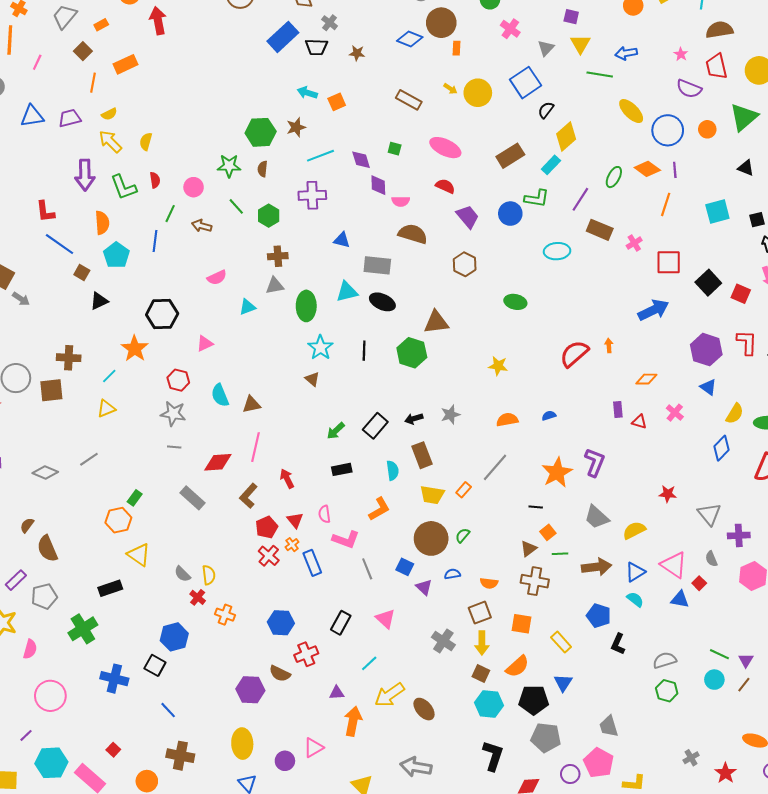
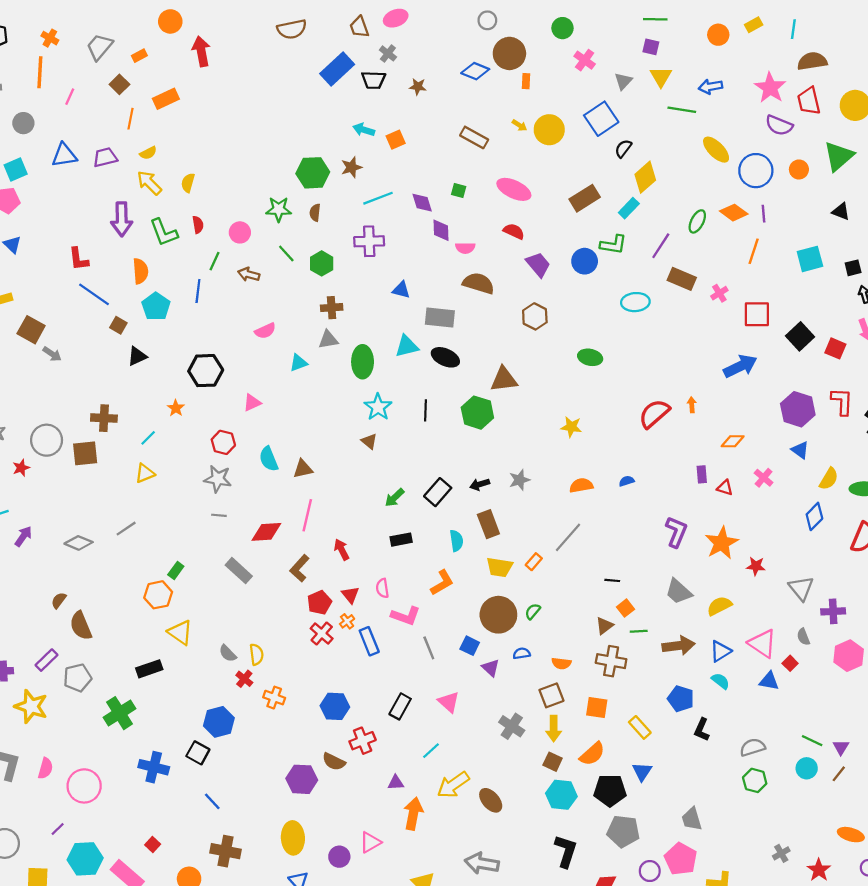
pink star: (681, 54) -> (770, 88), size x2.0
orange star: (135, 349) -> (176, 408), size x0.6
orange star: (557, 472) -> (722, 543), moved
pink semicircle: (30, 649) -> (45, 768), moved

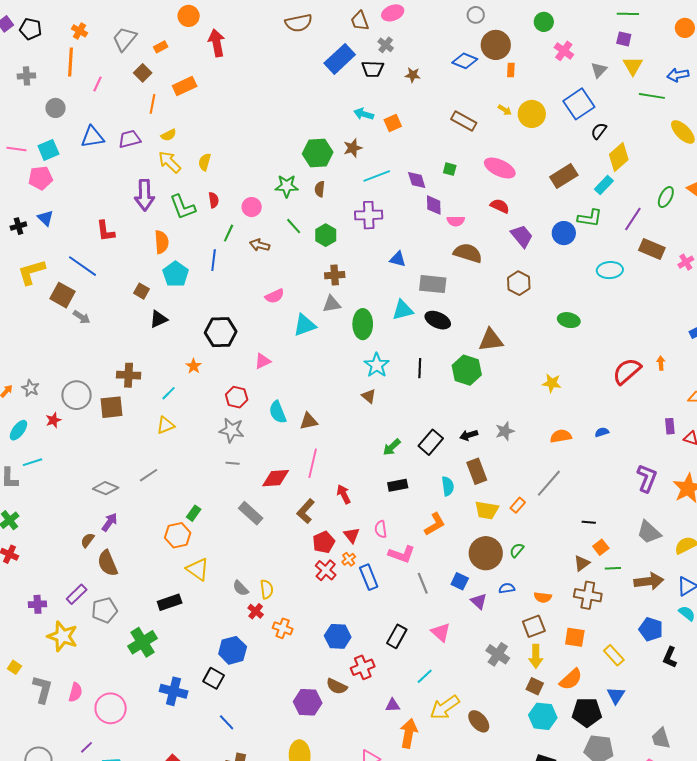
blue line: (94, 294) -> (83, 266), moved
cyan triangle: (298, 363) -> (305, 325), size x1.4
purple arrow: (23, 536) -> (110, 522), moved

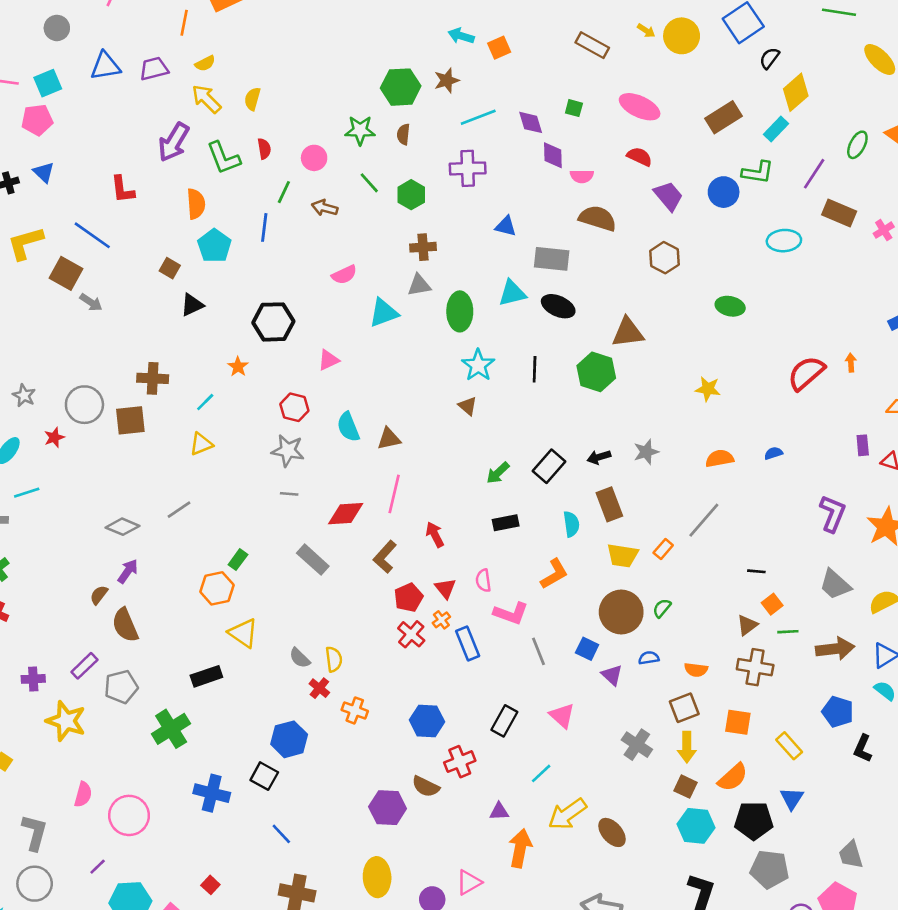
purple arrow: (145, 195) -> (174, 142), turned 32
gray L-shape: (42, 689) -> (35, 832), moved

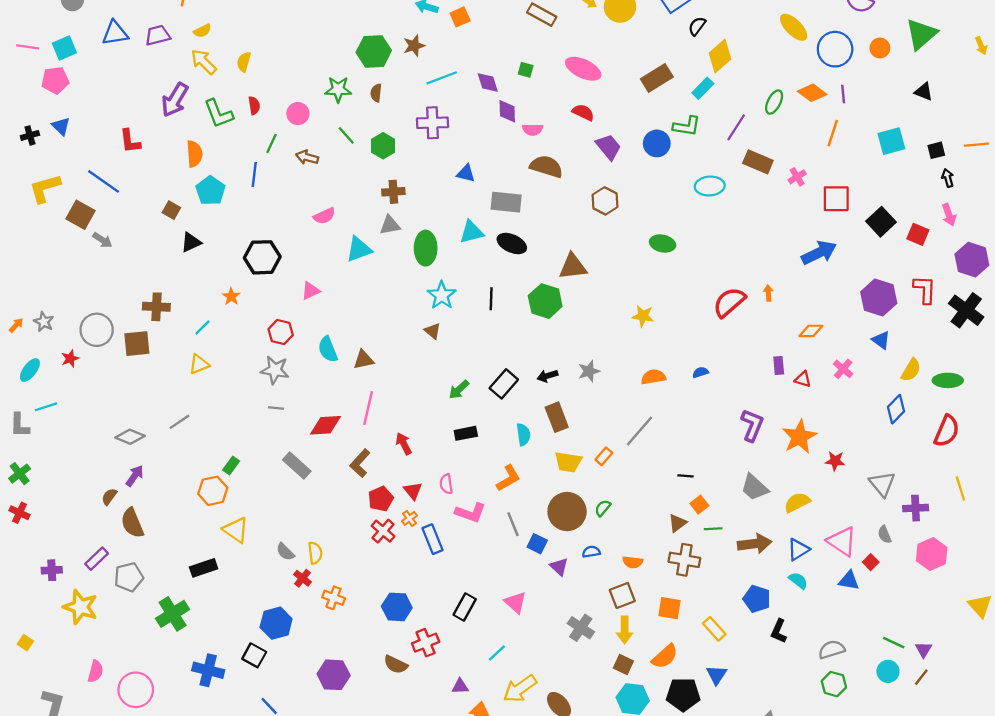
gray line: (539, 651) -> (513, 524), moved
purple hexagon: (388, 808) -> (334, 675), moved

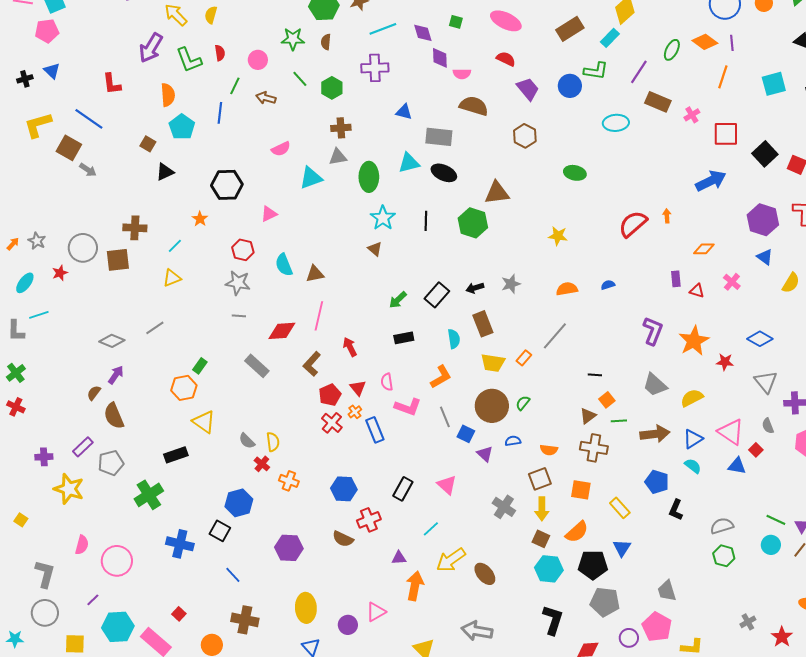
blue diamond: (896, 409) -> (760, 339), moved, turned 75

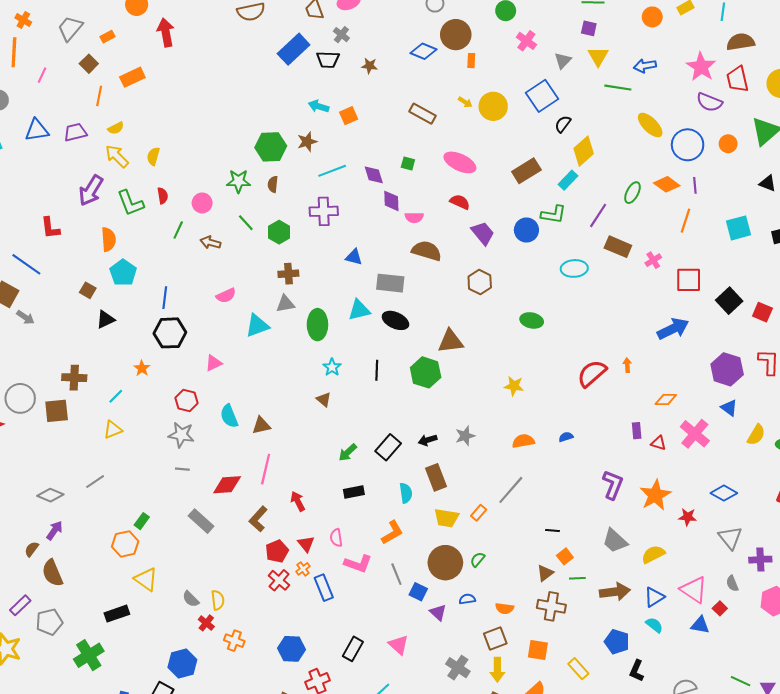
blue line: (220, 113) -> (165, 298), moved
cyan star: (383, 218) -> (332, 367), size x0.7
pink cross: (732, 282) -> (695, 434), size x1.6

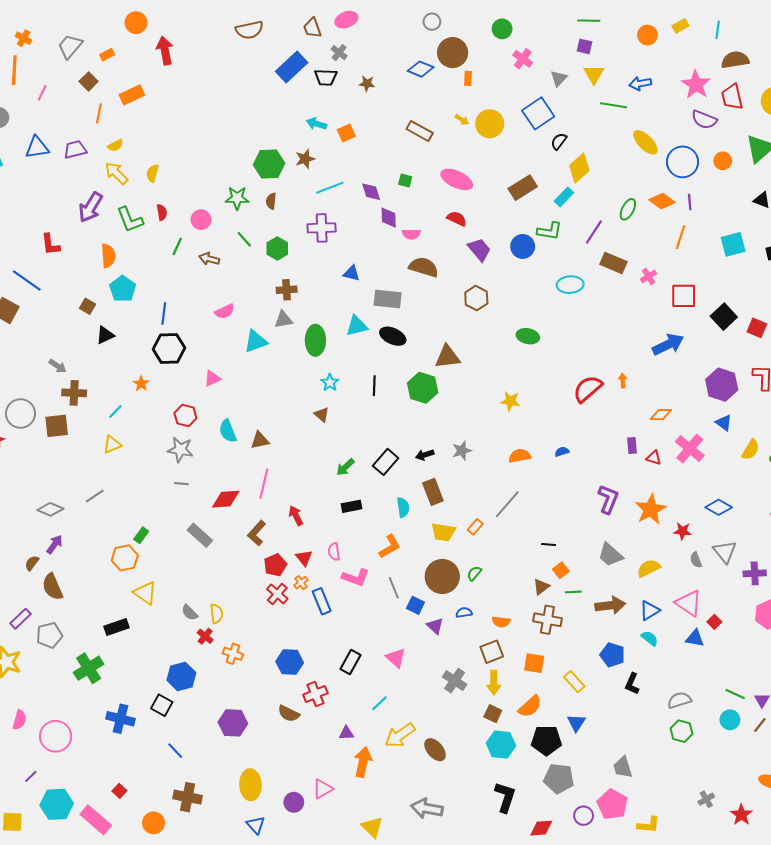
gray arrow: (25, 317) -> (58, 366), moved
gray semicircle: (732, 583) -> (696, 560), moved

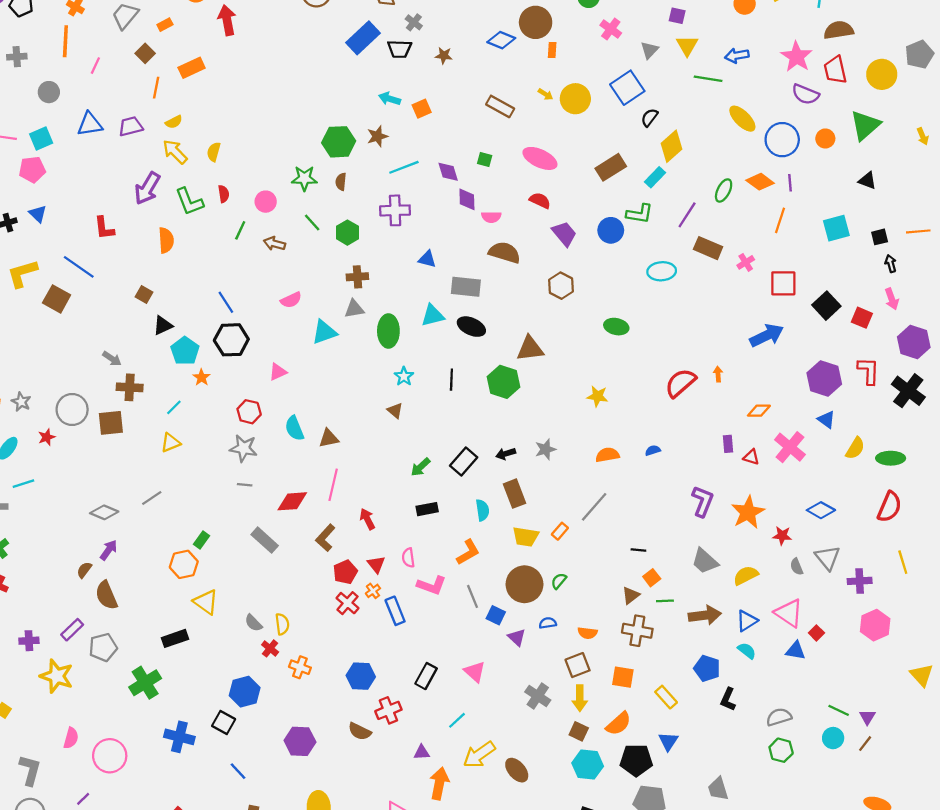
cyan pentagon: (123, 289) -> (185, 351), moved
blue line: (164, 313) -> (226, 302), turned -40

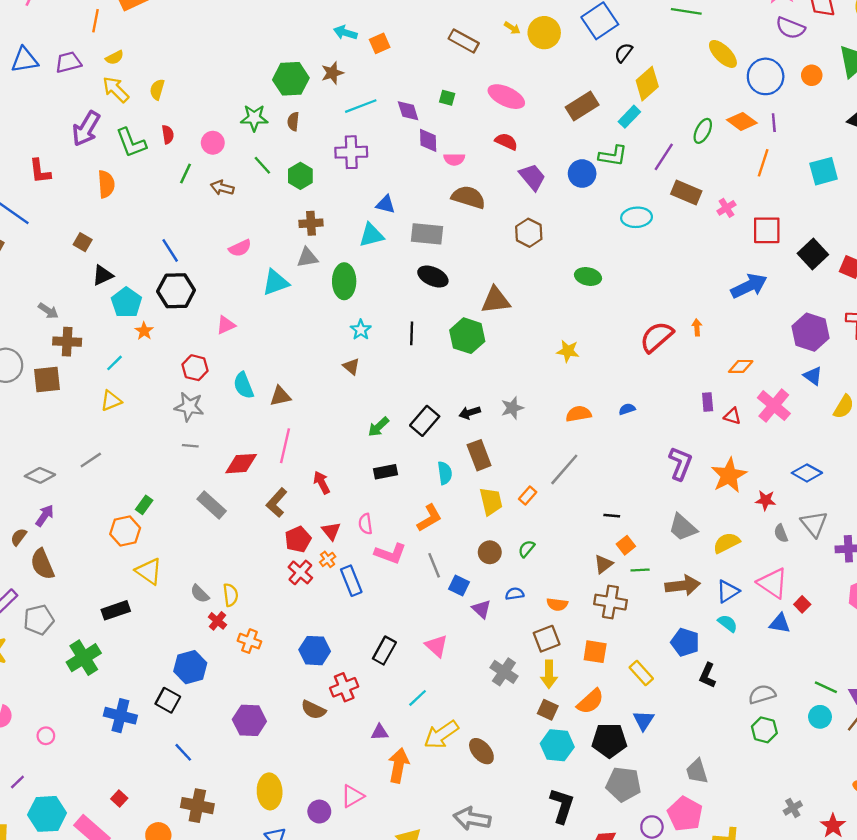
cyan triangle: (433, 315) -> (371, 235), moved
yellow trapezoid: (526, 537) -> (491, 501), turned -112
brown circle: (524, 584) -> (490, 552), size x0.6
pink circle: (110, 756) -> (46, 736), size x0.5

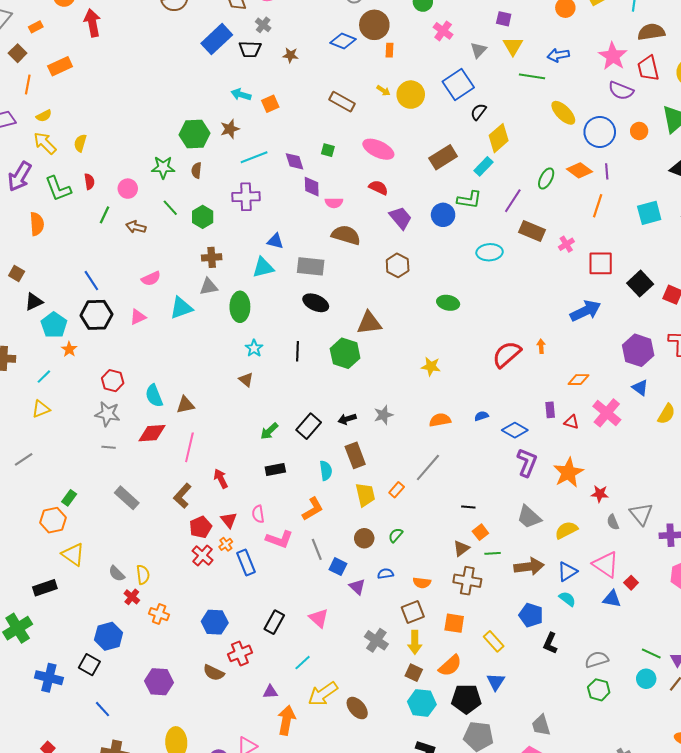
pink triangle: (226, 325) -> (138, 317), moved
red diamond: (241, 464) -> (152, 433), moved
blue diamond: (807, 473) -> (515, 430), moved

